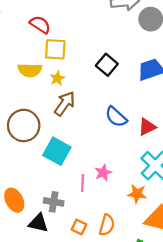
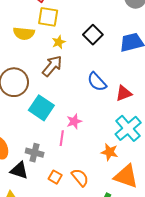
yellow star: (57, 78) -> (59, 42), moved
pink star: (103, 173) -> (74, 121), moved
orange semicircle: (107, 225) -> (80, 178), turned -60

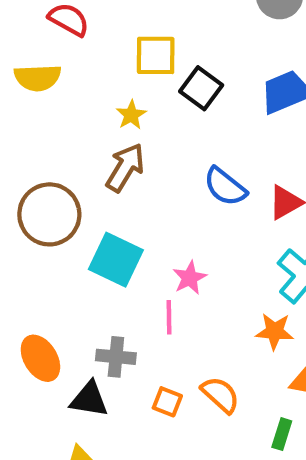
yellow square: (48, 17) -> (156, 55), moved
yellow semicircle: (24, 33) -> (38, 78), moved

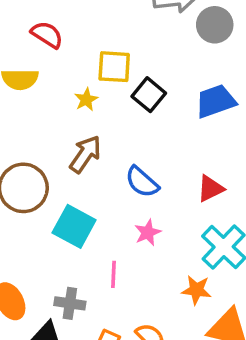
yellow star: (131, 115) -> (86, 100), moved
blue semicircle: (225, 187) -> (142, 182), moved
pink star: (190, 278) -> (148, 233), moved

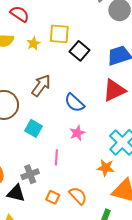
yellow star: (86, 100) -> (34, 43), moved
red triangle: (211, 188) -> (114, 90), moved, size x1.4
cyan square: (74, 226) -> (33, 128), size x0.7
gray cross: (70, 303) -> (30, 174), turned -30

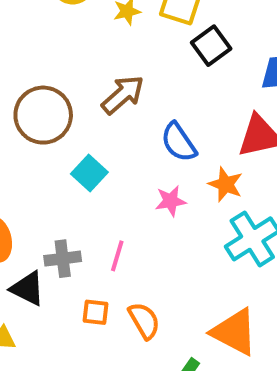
pink line: (56, 157) -> (117, 256), moved
orange star: (106, 168) -> (226, 184), moved
orange square: (53, 197) -> (96, 312), turned -32

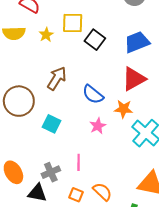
orange square: (96, 312) -> (76, 195), turned 32

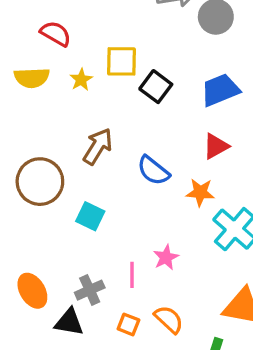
red triangle: (134, 79) -> (216, 146), size x0.7
pink star: (98, 126) -> (166, 257), moved

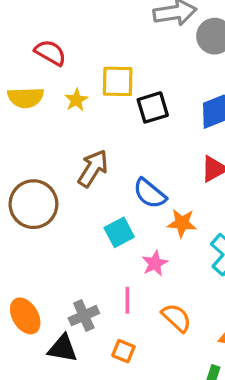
black square: (156, 87) -> (153, 107), turned 36
orange star: (200, 192) -> (182, 223), moved
cyan square: (90, 216) -> (119, 232), moved, turned 36
pink star: (166, 257) -> (155, 263), moved
orange semicircle: (169, 319) -> (176, 318), moved

